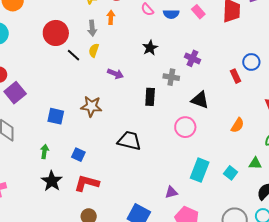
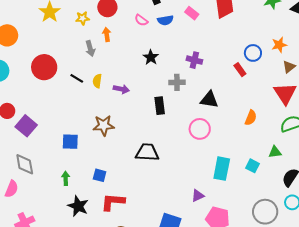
red circle: (56, 33) -> (44, 67), moved
yellow semicircle: (94, 50) -> (97, 81), moved

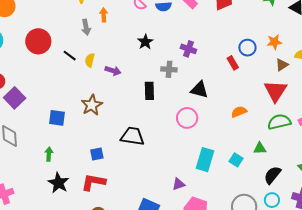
orange semicircle: (251, 118) -> (239, 112), turned -140
brown star: (104, 125) -> (92, 105), turned -30
blue square: (100, 175) -> (97, 154), moved, turned -32

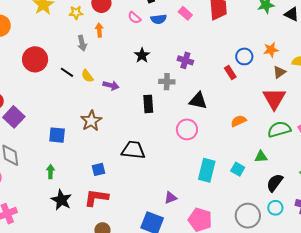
yellow semicircle: (90, 60) -> (87, 76), turned -48
purple triangle: (179, 184) -> (170, 198), moved

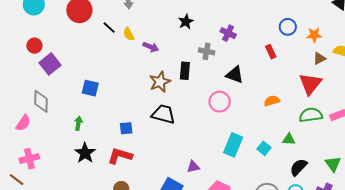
blue circle: (244, 56) -> (288, 27), moved
brown star: (91, 121) -> (160, 82), moved

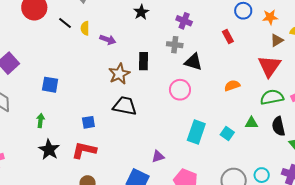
yellow semicircle: (129, 34) -> (85, 28), turned 32
gray cross: (207, 51) -> (175, 45), moved
black semicircle: (299, 167) -> (278, 126), moved, turned -54

